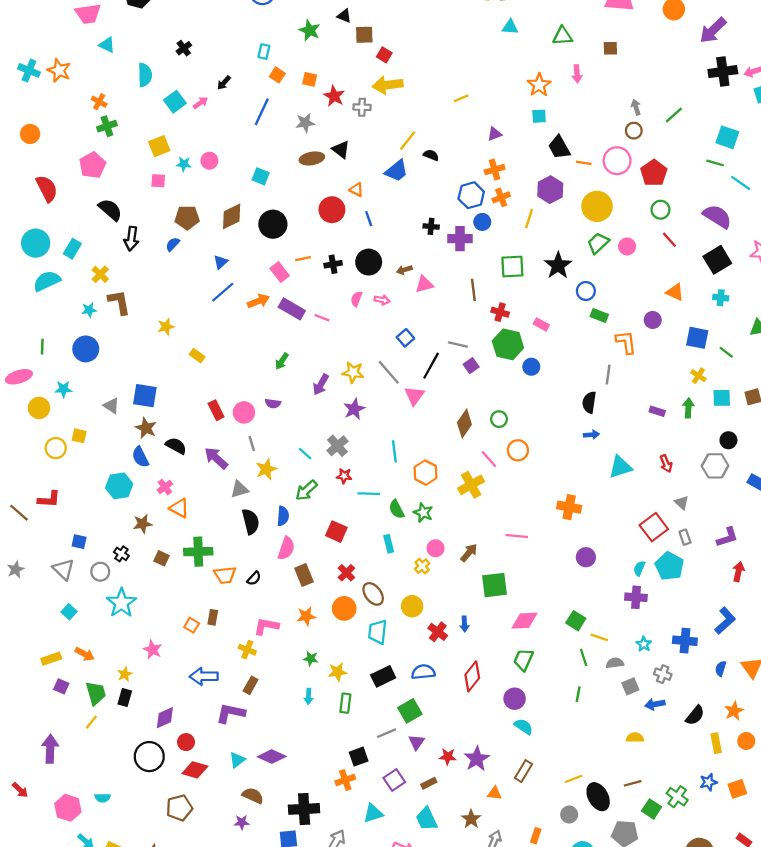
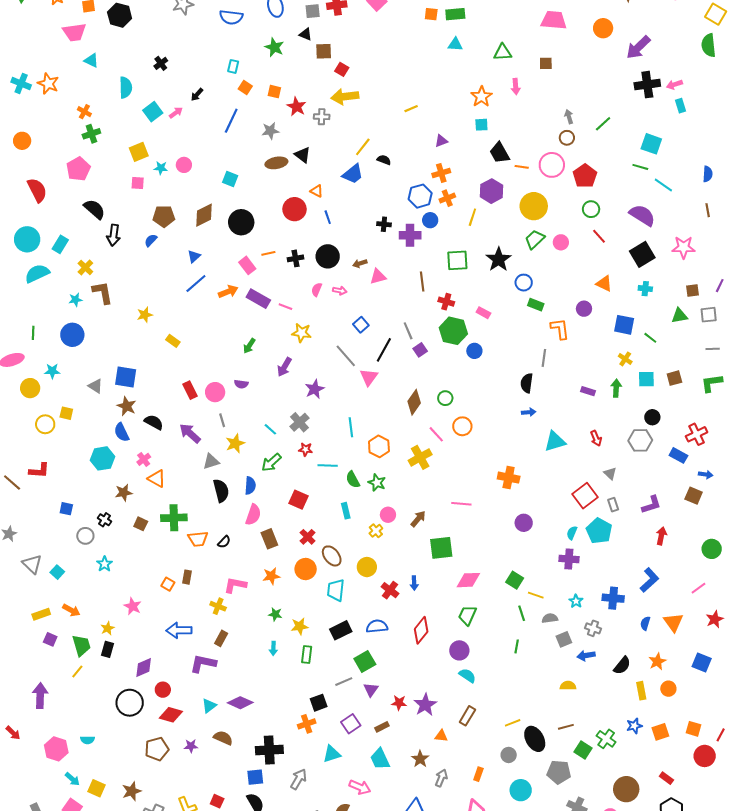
gray line: (458, 344) -> (408, 331), turned 54
yellow star: (353, 372) -> (302, 333), moved
gray triangle: (63, 569) -> (32, 564), moved
cyan star: (121, 603) -> (105, 564), size x0.6
purple star: (242, 822) -> (191, 746), moved

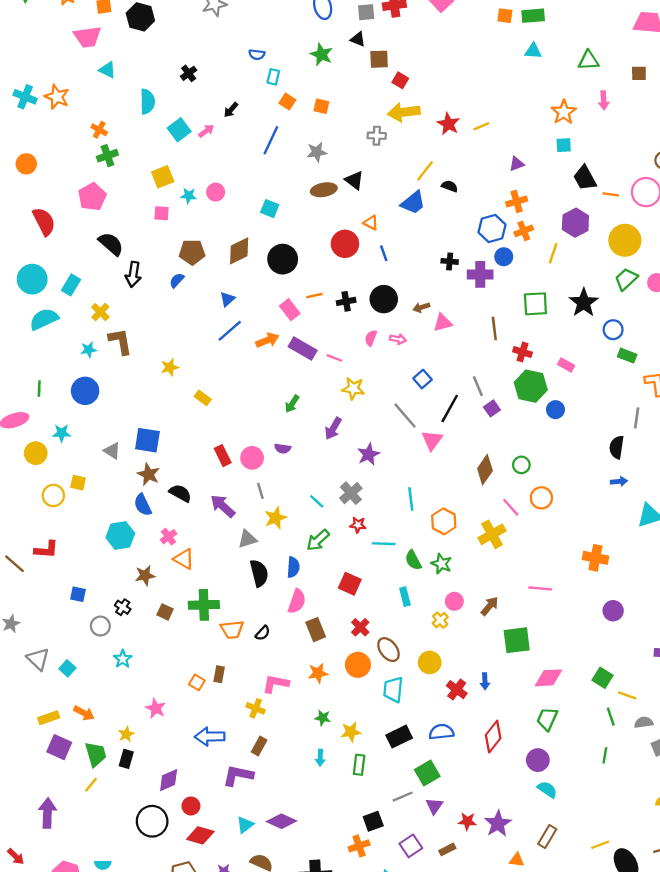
blue semicircle: (231, 17) -> (257, 54), moved, size x0.6
red star: (297, 107) -> (448, 124), moved
purple square: (50, 639) -> (59, 747), size x1.5

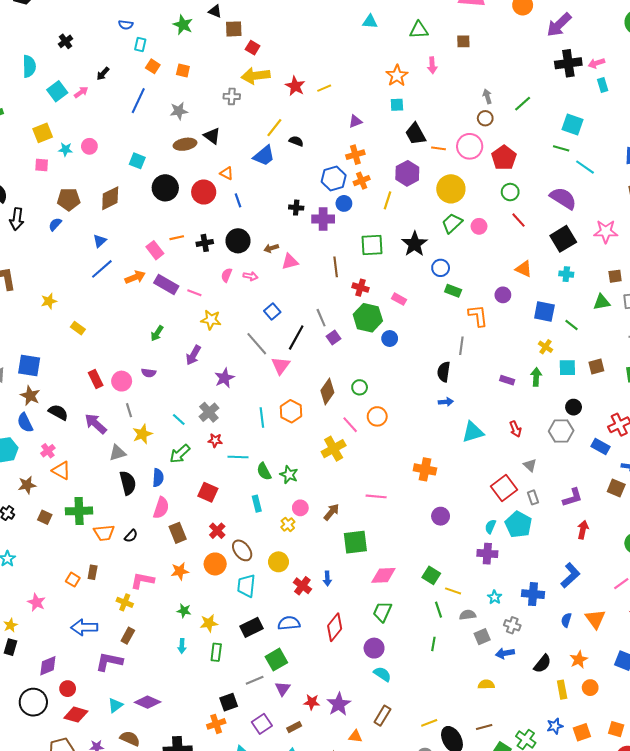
black circle: (283, 259) -> (165, 188), moved
orange hexagon: (444, 521) -> (291, 411), moved

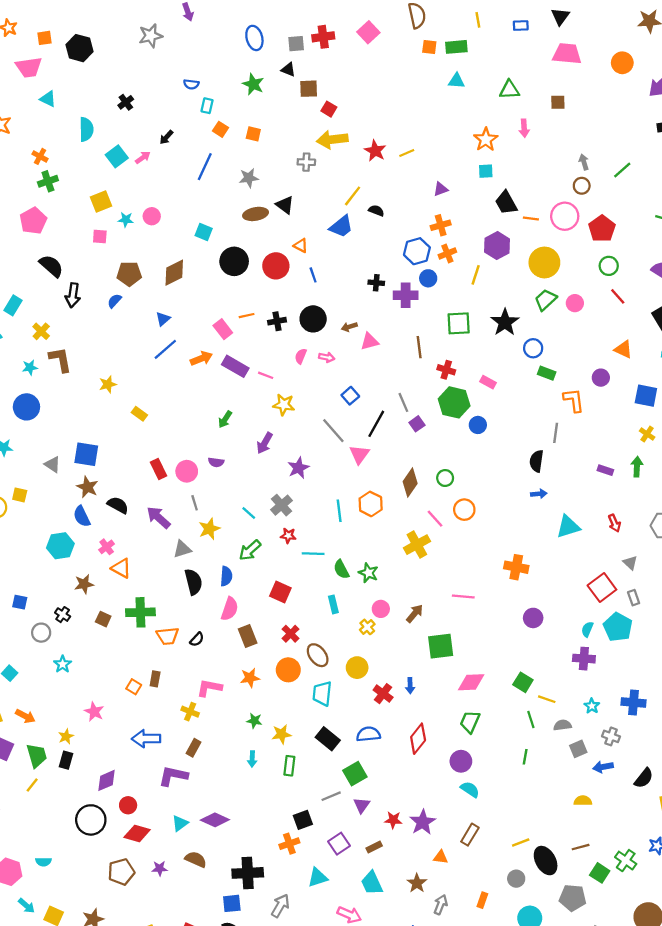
black rectangle: (251, 627) -> (328, 739), turned 65

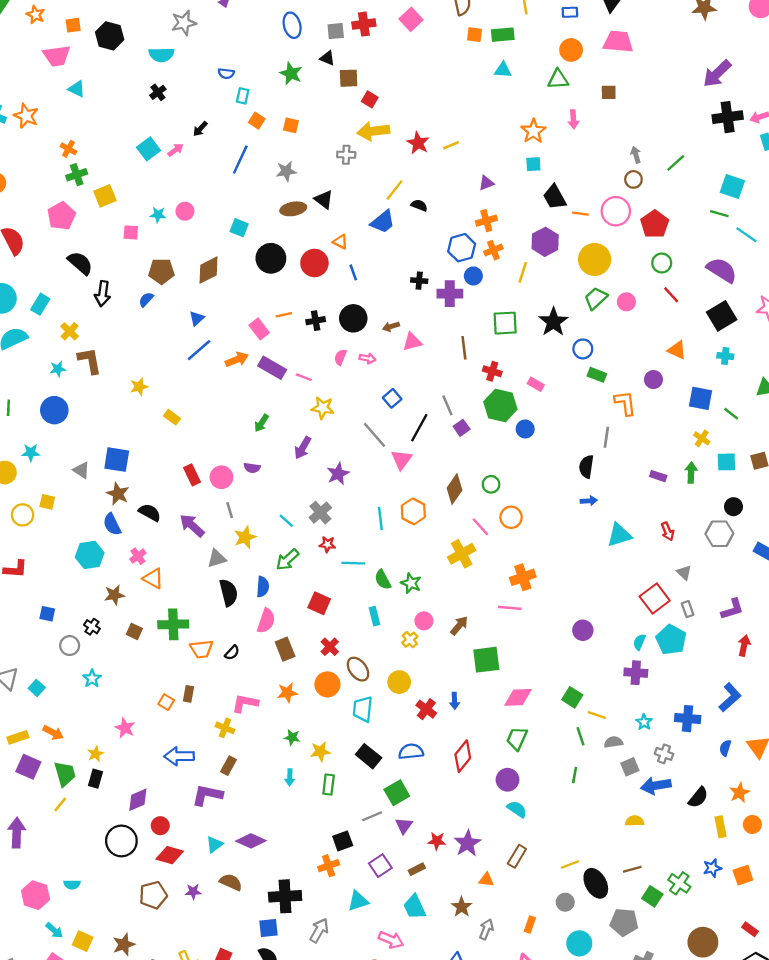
orange circle: (622, 63) -> (571, 50), moved
cyan semicircle: (86, 129) -> (161, 55), moved, turned 90
yellow square: (101, 202) -> (105, 196), moved
orange cross: (516, 567) -> (523, 577), moved, turned -30
blue arrow: (603, 767) -> (656, 786), size x1.4

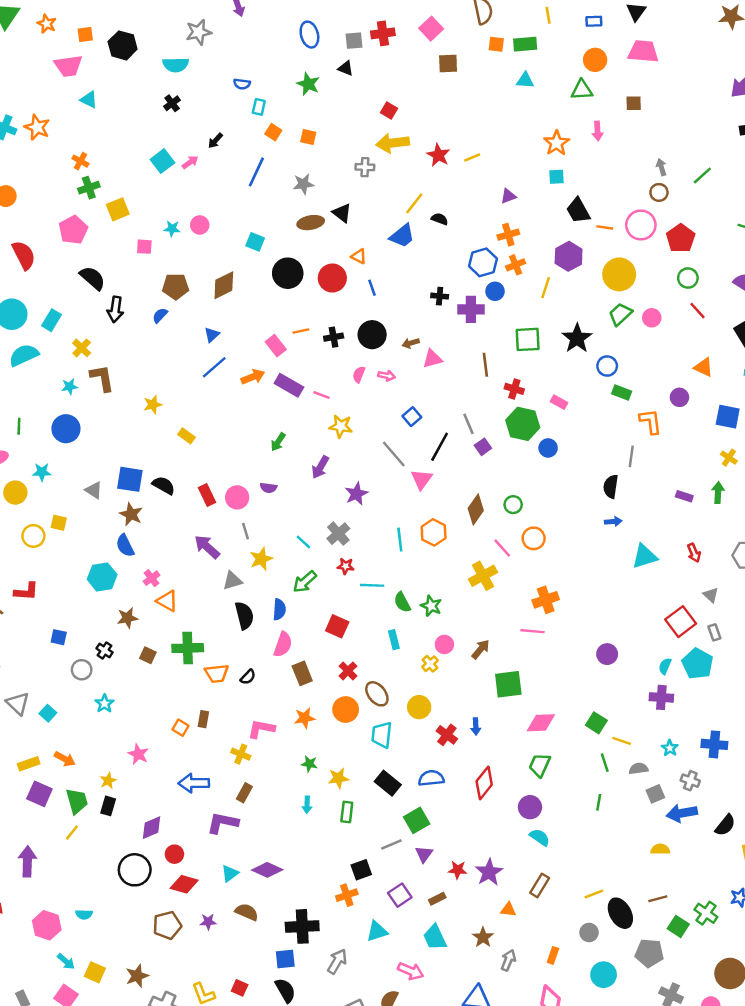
brown square: (349, 78) -> (448, 63), moved
black semicircle: (150, 513) -> (164, 485), moved

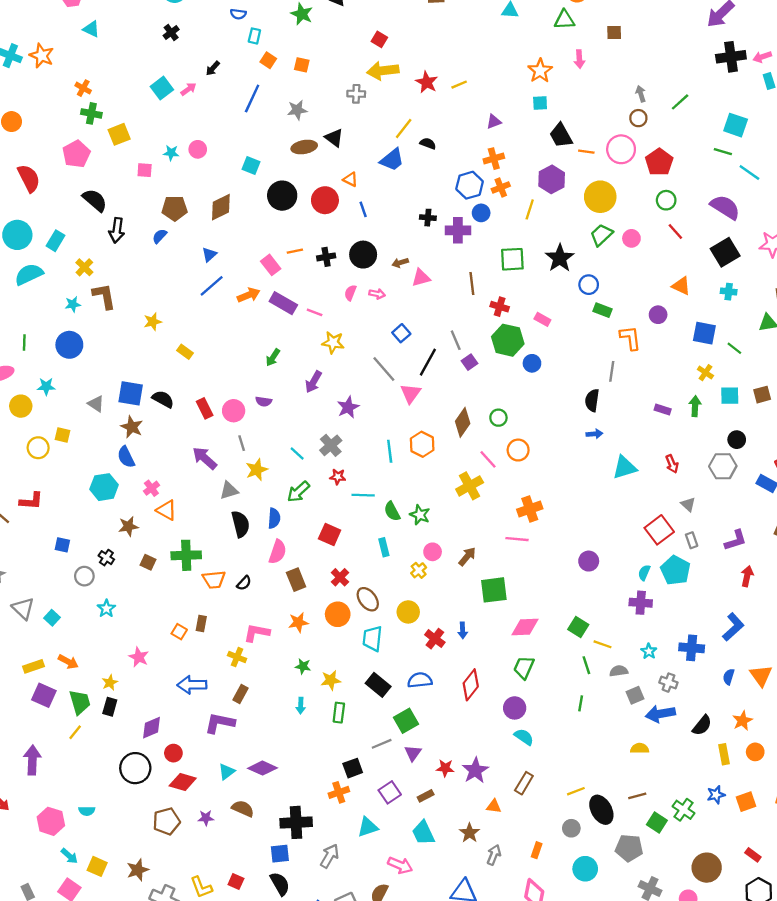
green cross: (89, 188) -> (91, 113), turned 30

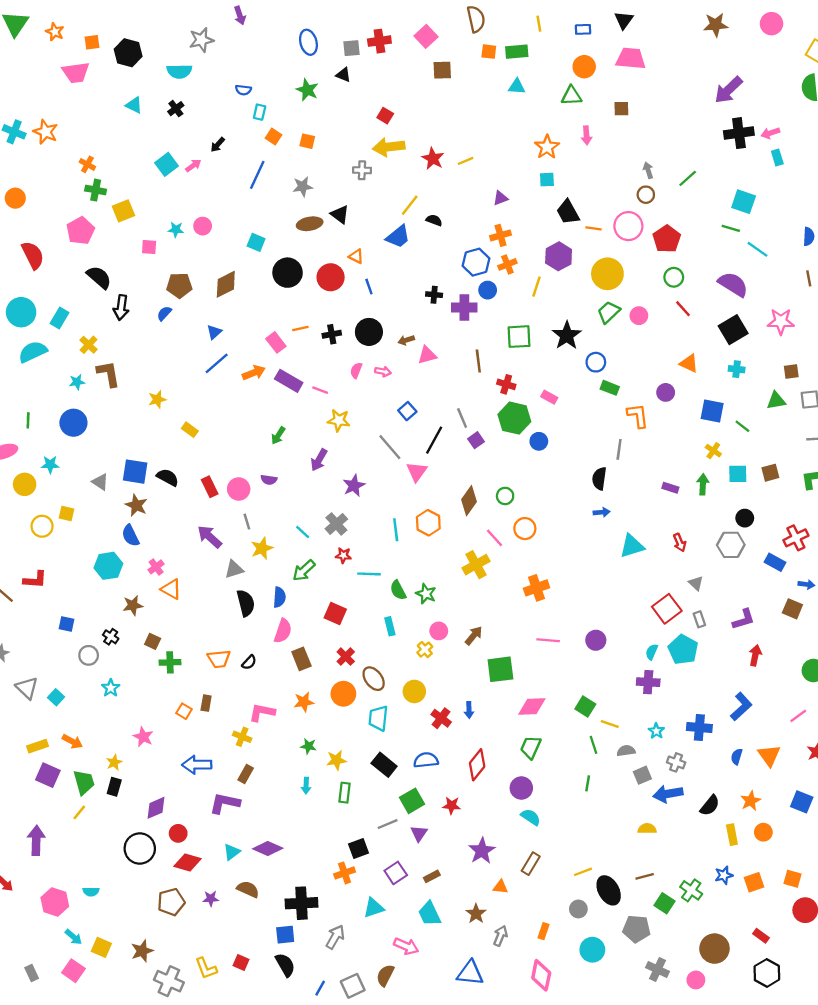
cyan triangle: (91, 29) -> (134, 105), moved
pink line: (517, 539) -> (548, 640), moved
green cross: (186, 555) -> (170, 662), moved, size x0.7
red star: (445, 768) -> (452, 805), moved

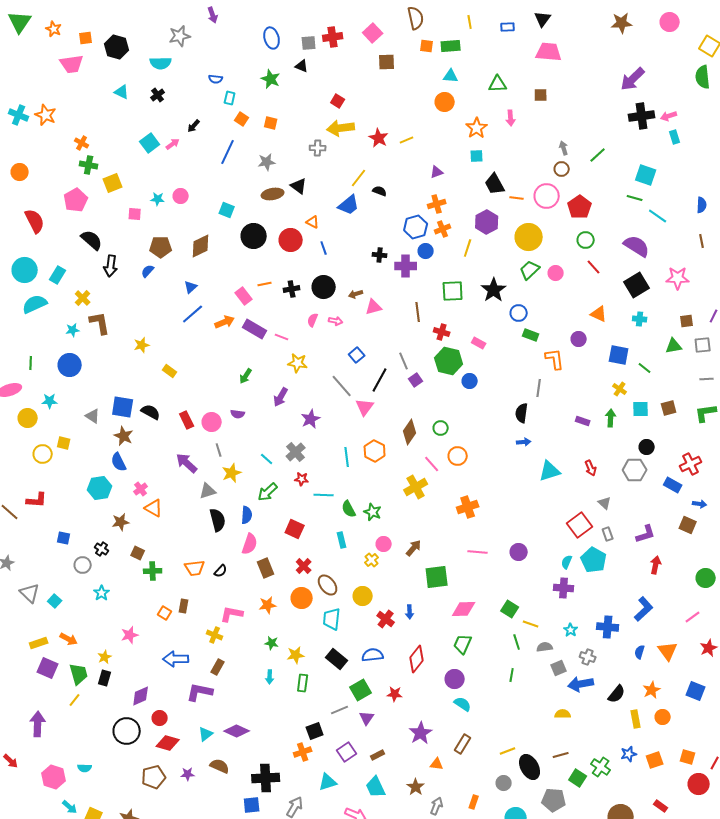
orange circle: (584, 67) -> (445, 102), moved
pink star: (143, 737) -> (130, 635), turned 30

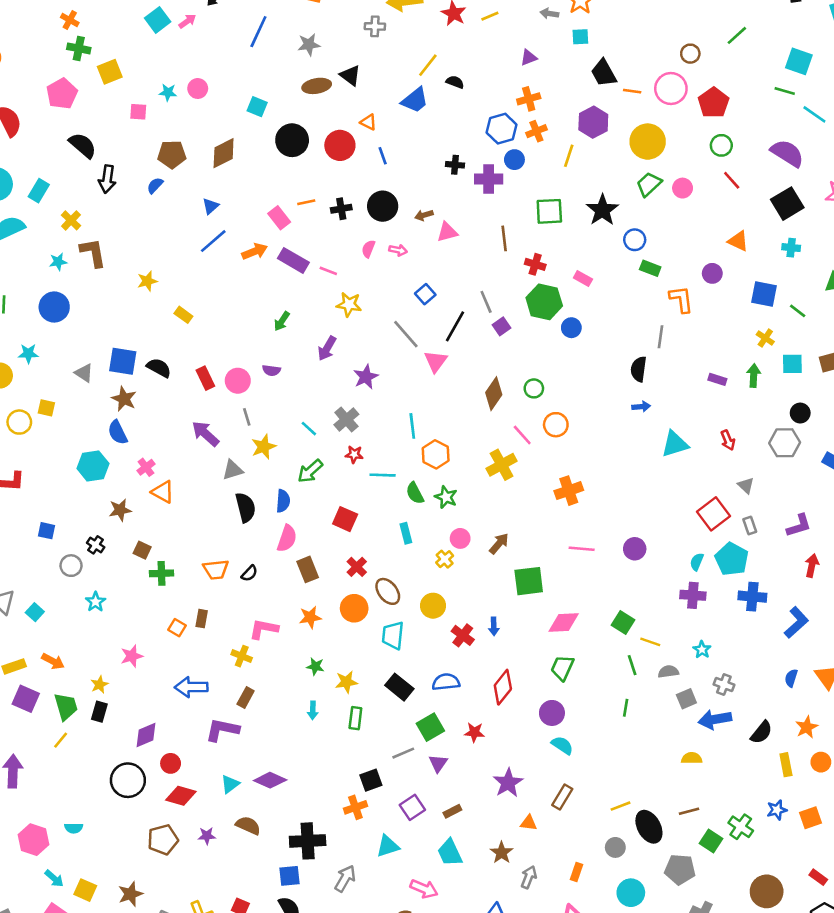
gray arrow: (564, 148) -> (549, 14), moved, turned -64
orange hexagon: (375, 451) -> (436, 454), moved
blue cross: (608, 627) -> (752, 597), moved

